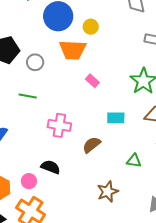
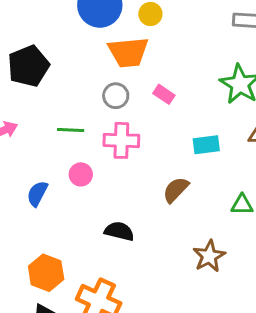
gray circle: (35, 62) -> (116, 96), moved
pink cross: (59, 125) -> (121, 140), moved
pink circle: (29, 181) -> (81, 174), moved

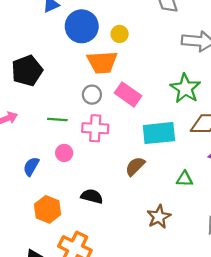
pink rectangle: (164, 94) -> (128, 94), size x1.6
cyan rectangle: (206, 145) -> (159, 133), size x1.6
orange hexagon: (46, 273) -> (48, 209), moved

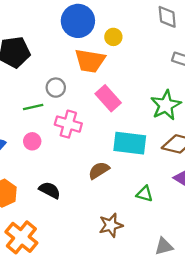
gray circle: (92, 95) -> (56, 88), moved
green line: (57, 119) -> (33, 107), turned -30

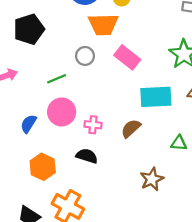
gray circle: (56, 88) -> (85, 56), moved
pink cross: (68, 124) -> (93, 125), moved, size x0.7
pink circle: (32, 141) -> (62, 112), size x1.6

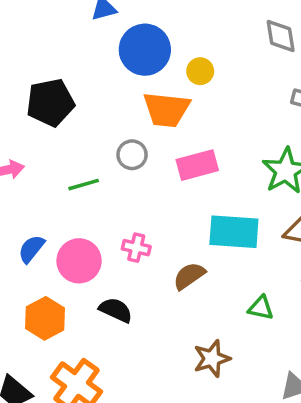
pink rectangle: (127, 57) -> (197, 165), turned -60
pink circle: (62, 112) -> (79, 261), moved
pink cross: (93, 125) -> (136, 248), moved

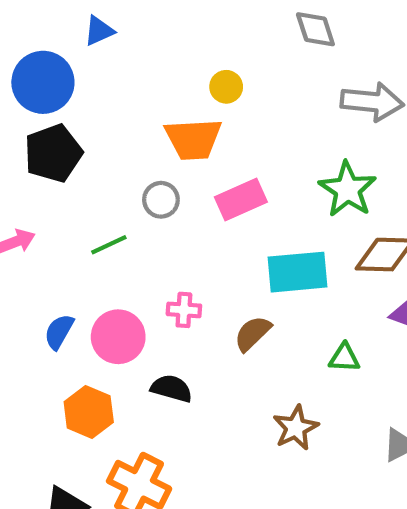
blue circle: (145, 50) -> (43, 82), moved

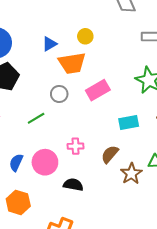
blue triangle: (99, 31) -> (49, 44), moved
cyan rectangle: (297, 272) -> (129, 122), size x0.7
orange hexagon: (89, 412) -> (18, 202), moved
brown star: (296, 428) -> (131, 174), moved

